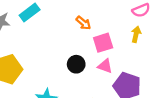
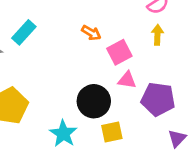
black circle: (76, 64) -> (94, 101), moved, size x1.5

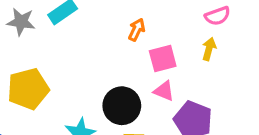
orange arrow: (91, 33) -> (137, 30), turned -108

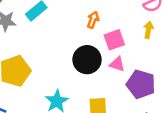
black circle: (122, 106) -> (87, 60), moved

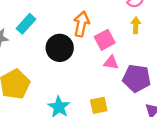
orange arrow: (93, 20) -> (81, 24), size x1.5
black circle: (87, 60) -> (60, 48), moved

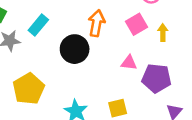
yellow arrow: (136, 25) -> (163, 32), moved
pink square: (105, 40) -> (137, 24), moved

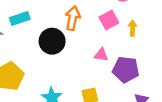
cyan rectangle: (38, 25) -> (20, 19), turned 30

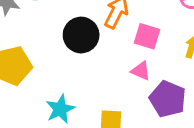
pink square: (109, 20) -> (147, 36), moved, turned 30

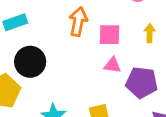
black circle: (81, 35) -> (30, 62), moved

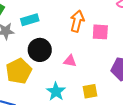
pink triangle: (112, 65) -> (70, 61), moved

